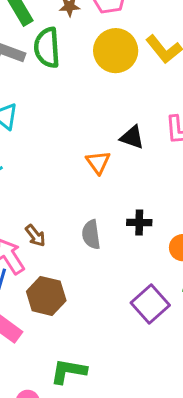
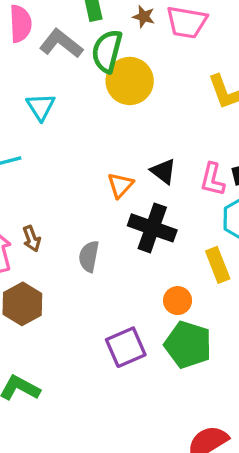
yellow circle: (116, 51) -> (130, 81), moved
black cross: (139, 223) -> (152, 228), moved, size x1.8

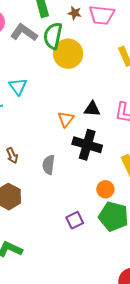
cyan triangle: (41, 107) -> (18, 86), moved
black triangle: (163, 171) -> (92, 109), turned -30
purple square: (126, 347) -> (75, 220), size x0.7

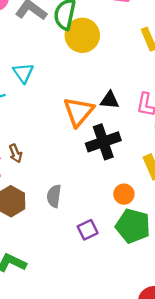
orange triangle: (66, 119) -> (79, 112), size x1.6
black cross: (87, 145) -> (103, 142), turned -36
gray semicircle: (49, 165) -> (54, 196), moved

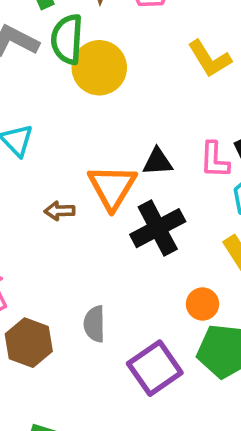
brown arrow: (16, 153) -> (60, 211), moved, turned 120
purple square: (88, 230) -> (155, 368), size x1.6

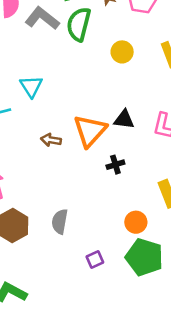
yellow circle: (99, 68) -> (122, 52), moved, size x0.6
black cross: (158, 228) -> (115, 165), size x0.5
purple square: (155, 368) -> (95, 260), size x0.5

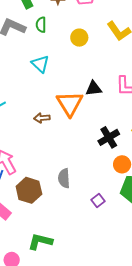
green semicircle: (79, 24) -> (41, 25), size x0.6
cyan triangle: (31, 86) -> (40, 64), moved
black cross: (115, 165) -> (109, 137), moved, size x1.5

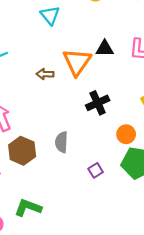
black cross: (109, 137) -> (98, 103), moved

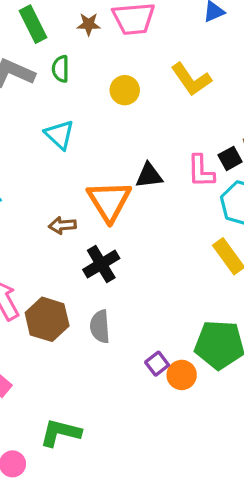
black cross: (98, 103) -> (101, 264), moved
orange circle: (126, 134) -> (182, 375), moved
brown hexagon: (22, 151) -> (47, 319), moved

